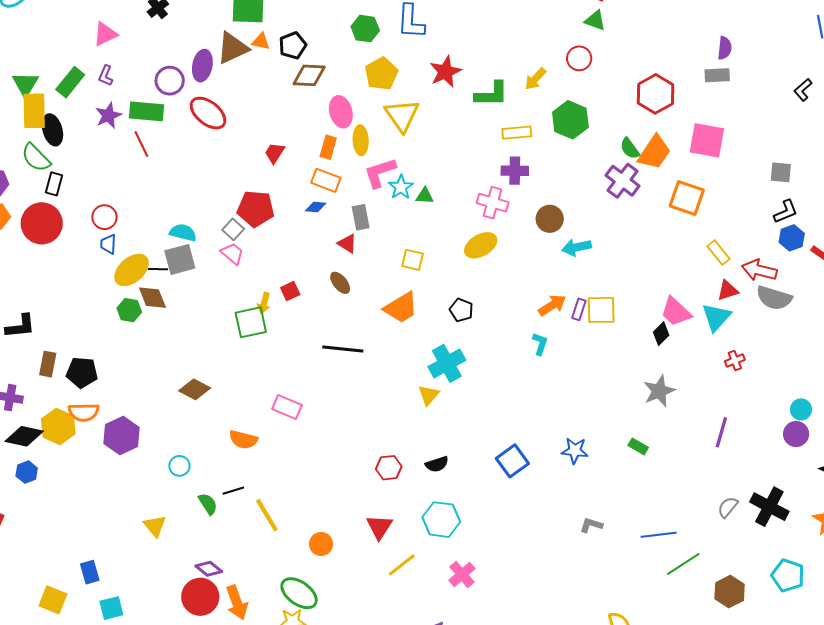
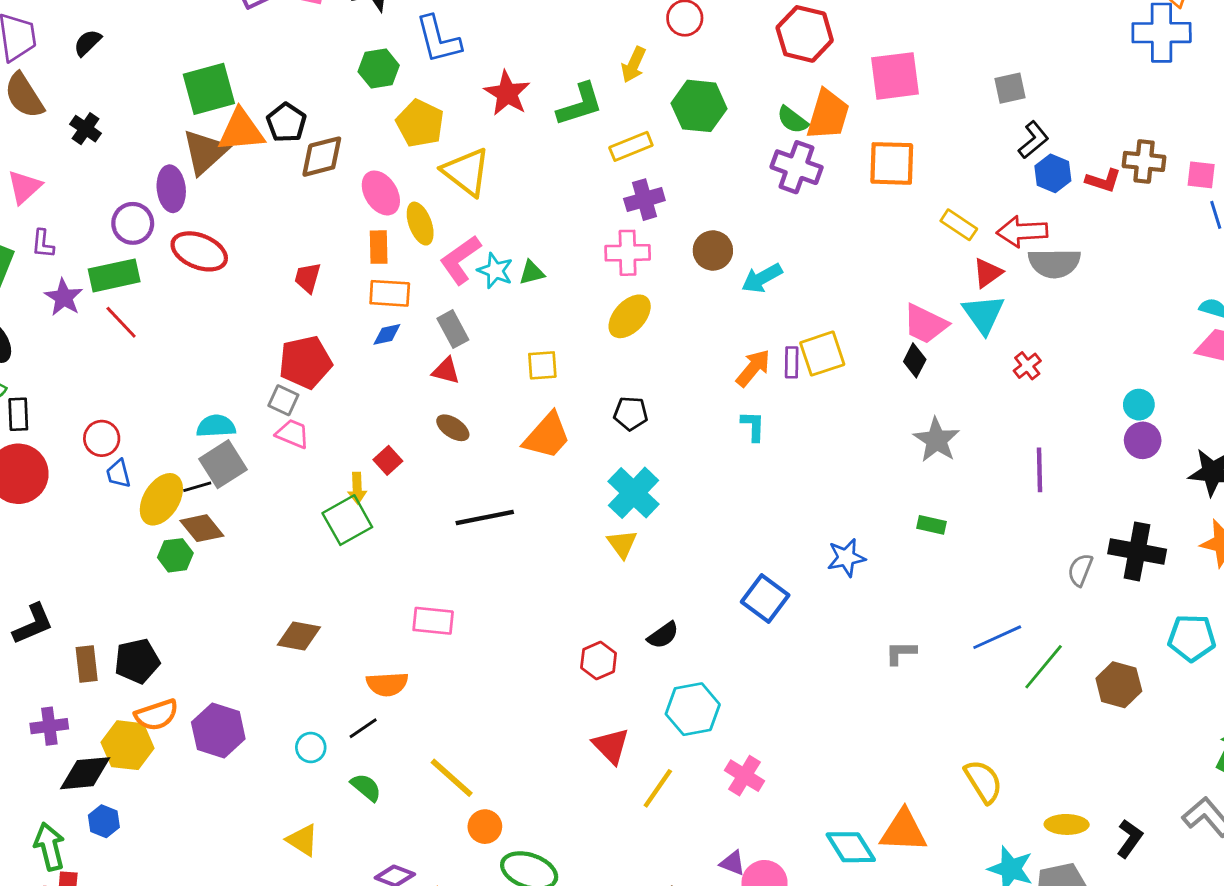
orange triangle: (261, 41) -> (241, 131), size x1.8
black line: (233, 491) -> (363, 728), moved
orange circle: (321, 544) -> (485, 827), moved

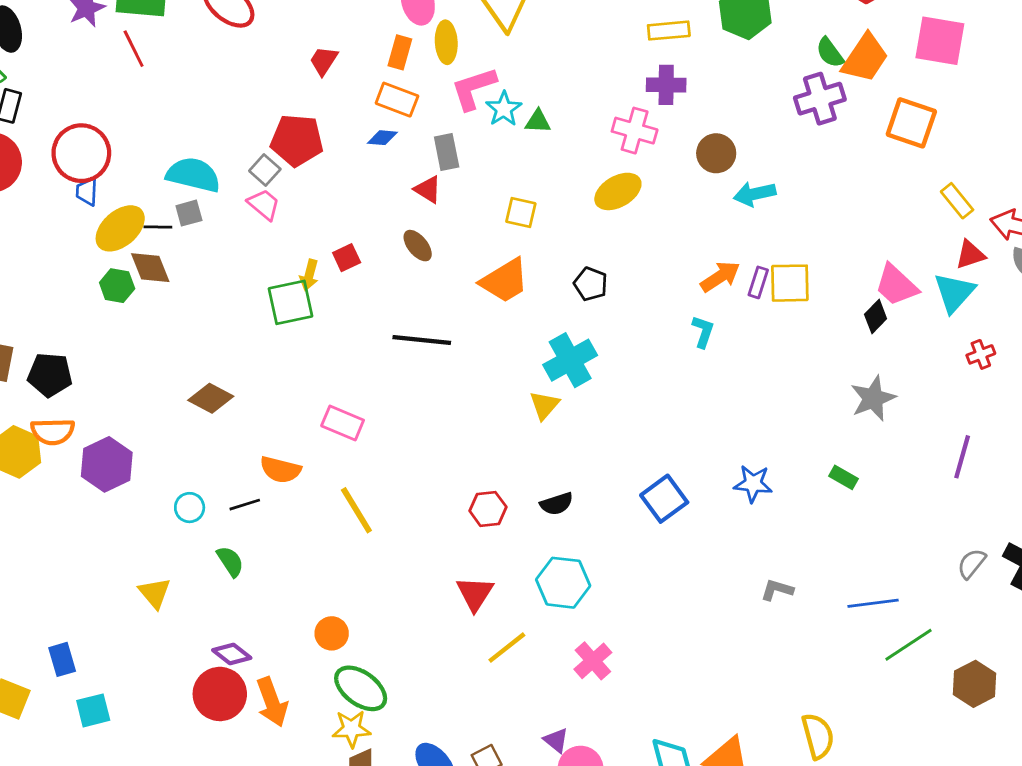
purple cross: (797, 167) -> (820, 99), turned 36
cyan semicircle: (216, 426) -> (193, 175), size x1.4
red circle: (102, 438) -> (81, 153), size x1.6
gray square: (223, 464) -> (189, 213), size x0.6
yellow line: (452, 778) -> (356, 510), moved

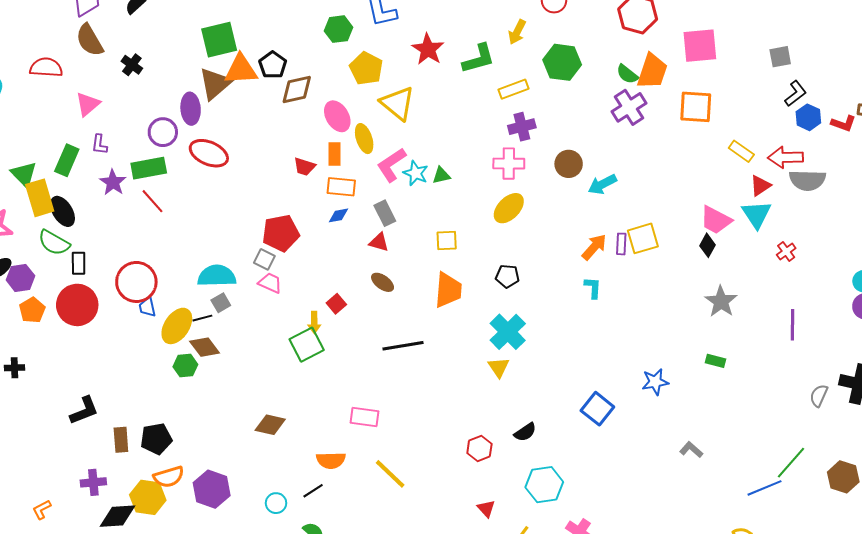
red trapezoid: (324, 61) -> (305, 167), moved, turned -90
orange trapezoid: (505, 281) -> (448, 290), turned -39
gray L-shape: (777, 590) -> (691, 450), turned 40
red triangle: (475, 594) -> (486, 508), size x0.7
blue line: (873, 603) -> (764, 488), moved

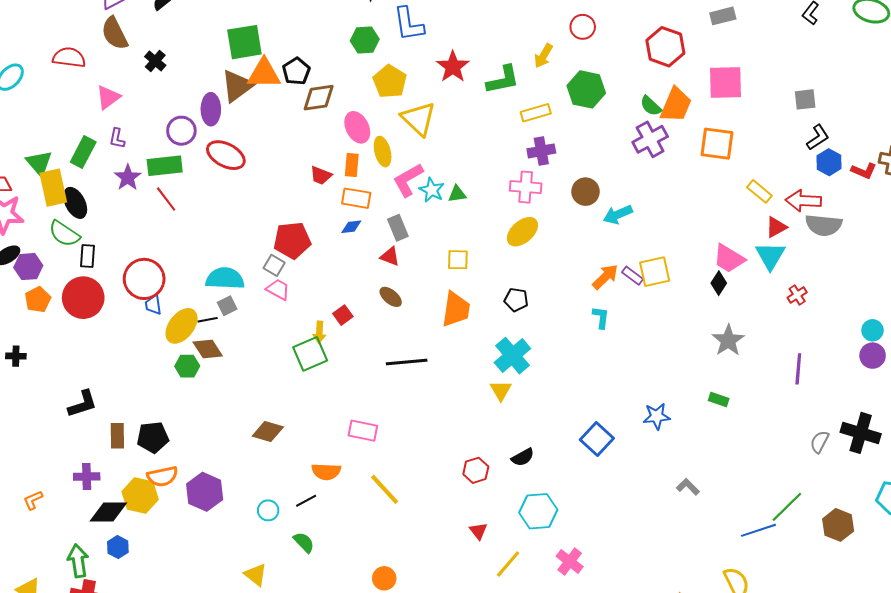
purple rectangle: (621, 244) -> (633, 276), turned -60

